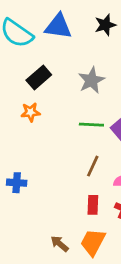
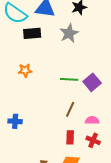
black rectangle: (39, 78) -> (32, 33), moved, turned 36
gray star: (91, 80) -> (69, 33), moved

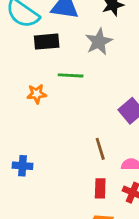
green line: (69, 79) -> (71, 75), moved
brown line: (70, 109) -> (100, 149), turned -42

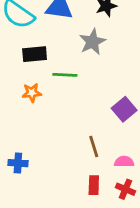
black rectangle: (47, 42) -> (35, 54), moved

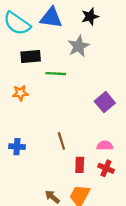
orange star: (32, 93) -> (20, 93), moved
brown line: (94, 146) -> (61, 141), moved

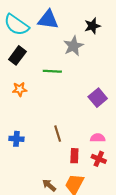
black star: (90, 17) -> (92, 26), moved
black rectangle: (31, 56) -> (17, 55), moved, turned -48

